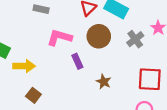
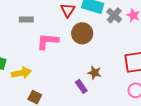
gray cross: (135, 39) -> (114, 15), moved
purple rectangle: (77, 61) -> (81, 86), moved

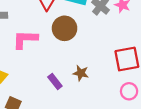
purple rectangle: (81, 86) -> (55, 82), moved

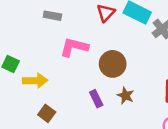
brown circle: (65, 28) -> (113, 64), moved

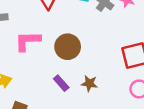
brown star: (126, 96) -> (89, 83), moved

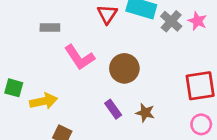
pink L-shape: (28, 41) -> (79, 57), turned -128

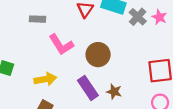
yellow arrow: (44, 101) -> (45, 79), moved
purple rectangle: (113, 109) -> (88, 88), size x1.5

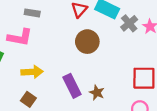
pink L-shape: (61, 44) -> (20, 37), moved, turned -55
brown circle: (98, 55) -> (87, 42), moved

